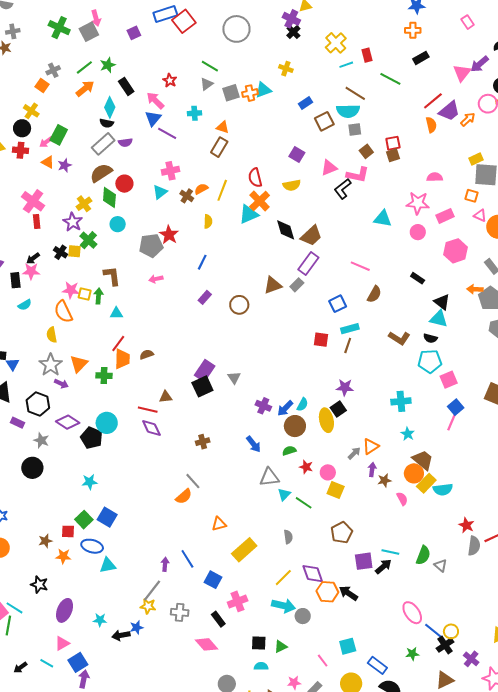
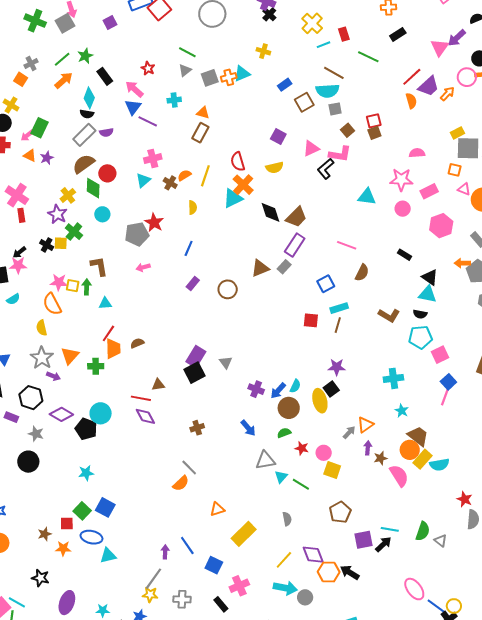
pink semicircle: (402, 499) -> (399, 476), size x1.6

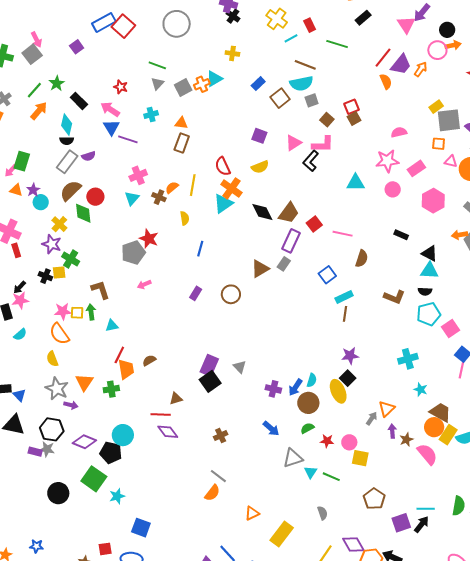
cyan circle: (102, 214) -> (41, 202), moved
blue line: (189, 248) -> (200, 249), moved
red square: (311, 320) -> (314, 224), moved, turned -35
gray star: (36, 434) -> (47, 449), moved
green square: (82, 511) -> (94, 479), moved, size x1.4

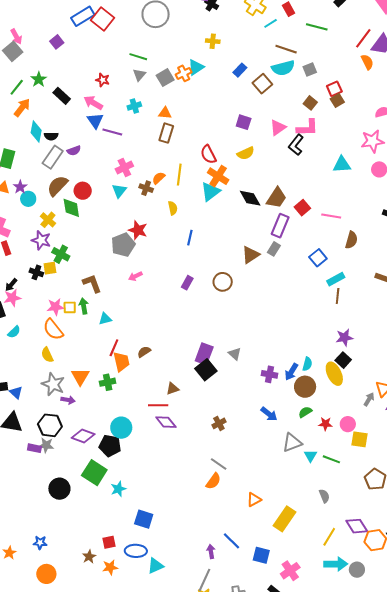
gray square: (312, 100) -> (310, 70), moved
cyan diamond: (67, 125) -> (36, 132), moved

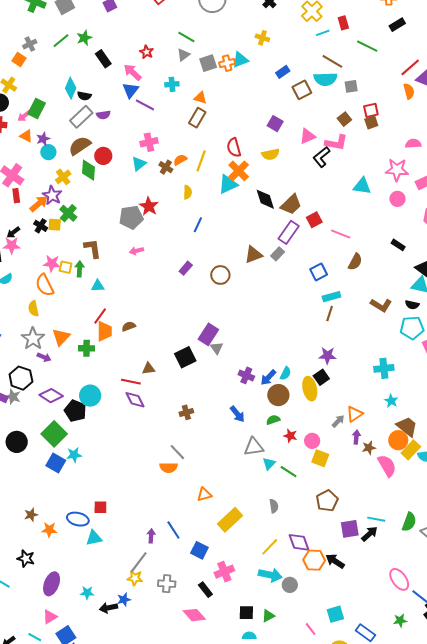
orange arrow: (22, 108) -> (39, 204), moved
purple rectangle: (204, 354) -> (208, 334), moved
orange semicircle: (213, 481) -> (169, 468), turned 42
blue square: (144, 519) -> (56, 463), moved
red square: (109, 542) -> (100, 507), moved

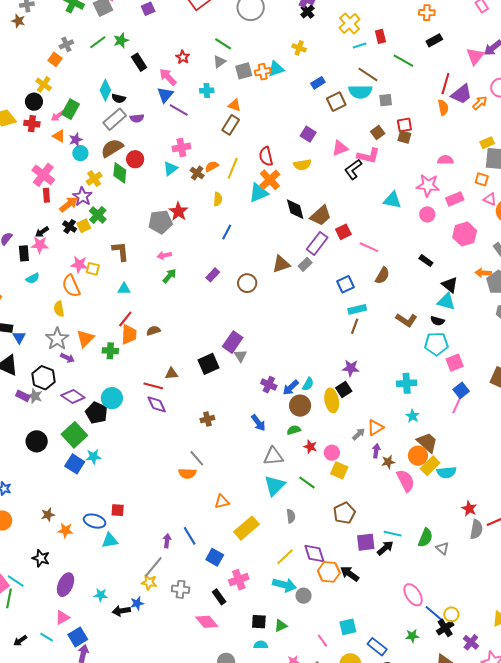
red line: (410, 67) -> (445, 84), turned -35
brown square: (371, 122) -> (404, 137), turned 32
yellow square: (55, 225) -> (84, 226), turned -32
green arrow: (80, 269) -> (169, 276), moved, turned 35
cyan triangle: (269, 464) -> (275, 486), moved, size x1.6

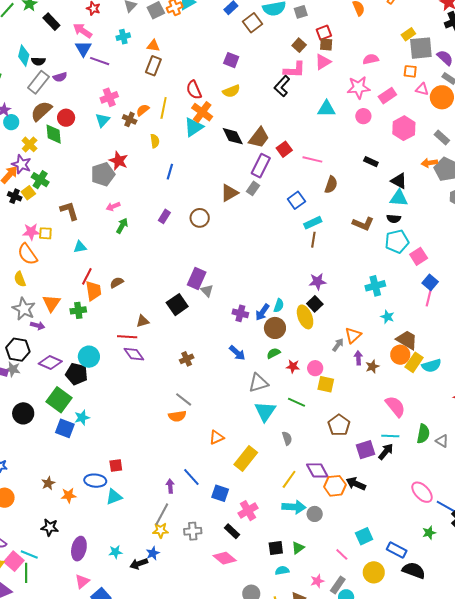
pink triangle: (340, 148) -> (323, 62), moved
pink semicircle: (406, 481) -> (395, 406), moved

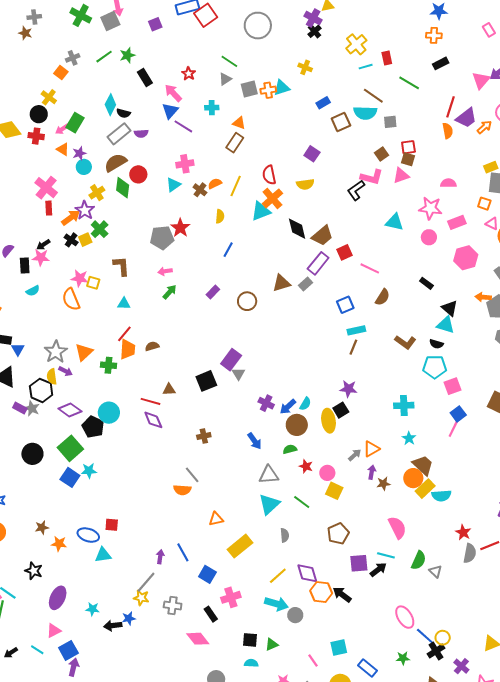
yellow semicircle: (20, 279) -> (52, 377), moved

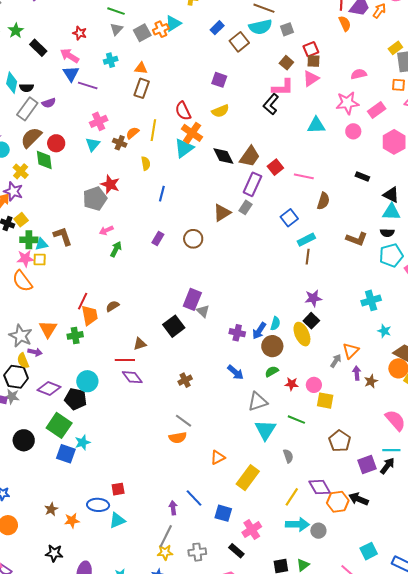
green cross: (100, 229) -> (29, 240), moved, turned -30
cyan triangle: (124, 304) -> (42, 244), moved

